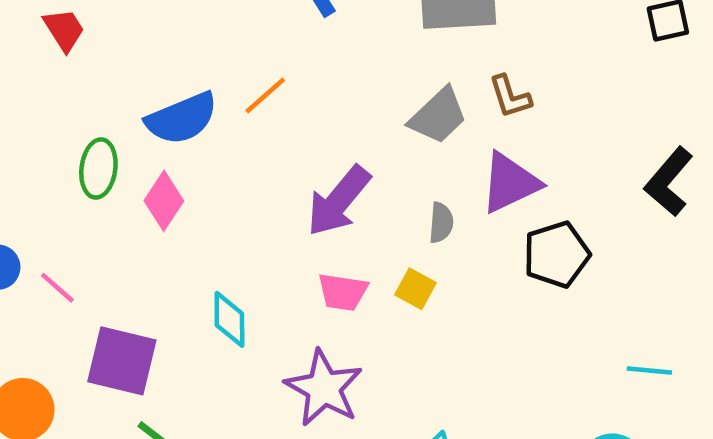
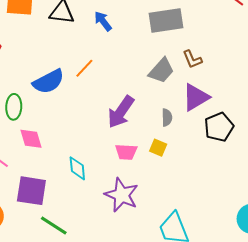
pink diamond: (164, 201) -> (31, 139), moved, turned -45

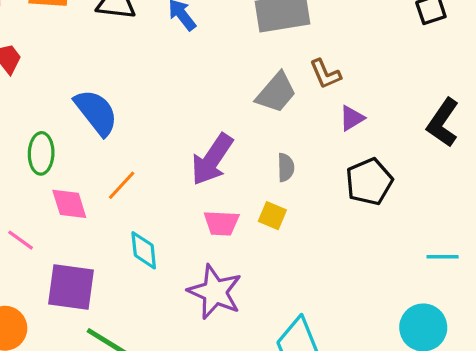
orange line: (84, 68) -> (122, 185), moved
blue semicircle: (49, 82) -> (96, 112), turned -100
purple triangle: (196, 97) -> (352, 118), moved, size x0.6

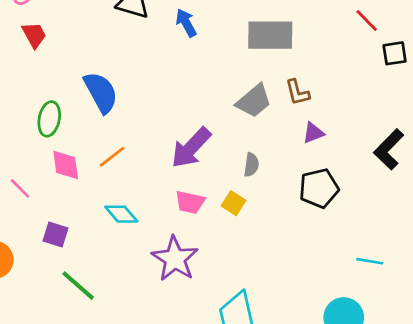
cyan diamond: (144, 250) -> (121, 214), turned -44
purple square: (71, 287) -> (56, 235), size x0.6

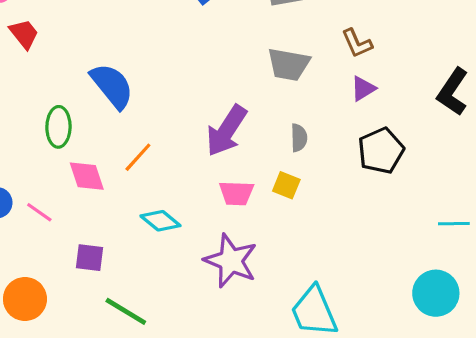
brown L-shape: (297, 92) -> (357, 43), moved
gray trapezoid: (254, 101) -> (289, 64), turned 60

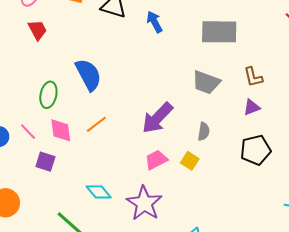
pink trapezoid: (236, 193) -> (156, 160), turned 140
pink line: (39, 212) -> (28, 132), moved
cyan diamond: (160, 221) -> (99, 192), moved
purple square: (89, 258) -> (45, 162), moved

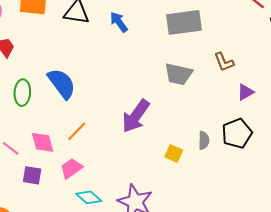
green ellipse: (48, 95) -> (22, 93), moved
purple triangle: (252, 107) -> (245, 92), moved
gray semicircle: (204, 131) -> (204, 140), moved
pink trapezoid: (156, 160) -> (71, 168), moved

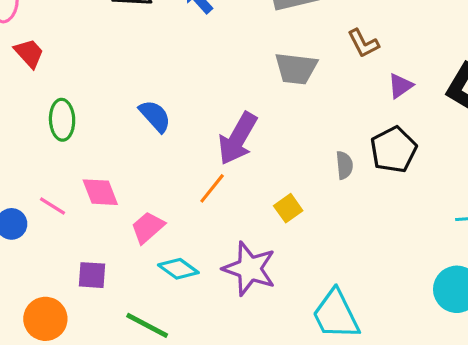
blue semicircle: (62, 84) -> (155, 116), moved, size x0.7
orange line: (77, 131) -> (212, 188), moved
yellow square: (174, 154) -> (288, 208), moved, turned 36
purple square: (32, 175) -> (92, 275), moved

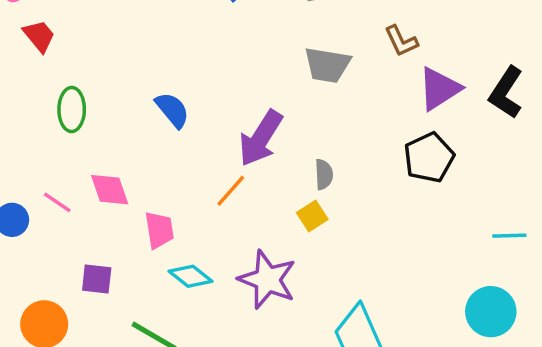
purple triangle: (400, 86) -> (439, 89), size x1.6
gray semicircle: (344, 165) -> (324, 174), moved
pink trapezoid: (148, 227) -> (159, 230), turned 120

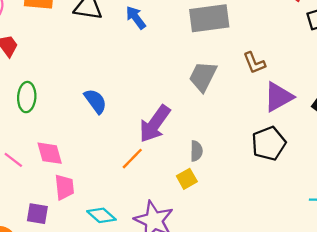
gray trapezoid: (327, 65) -> (203, 76), turned 104
pink trapezoid: (159, 230) -> (64, 187), moved

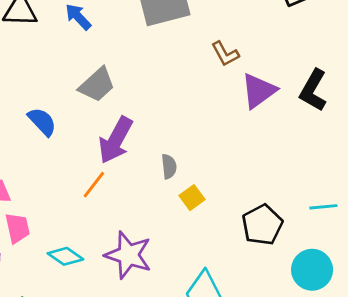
gray trapezoid: (203, 76) -> (97, 85), moved, turned -152
black pentagon: (269, 143) -> (262, 225), moved
yellow square: (187, 179) -> (192, 198), moved

